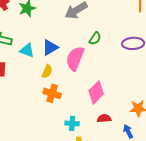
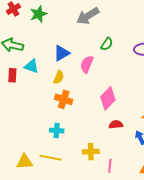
cyan triangle: (27, 50) -> (32, 66), moved
pink semicircle: (75, 58) -> (87, 64), size x0.7
cyan cross: (72, 123) -> (57, 131), moved

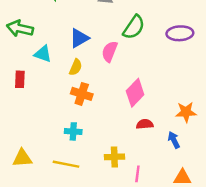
green semicircle: (107, 44) -> (134, 27), size x1.5
red rectangle: (12, 75) -> (20, 79), moved
yellow triangle: (24, 162) -> (22, 158), moved

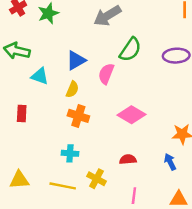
red rectangle: (20, 79) -> (22, 114), moved
pink diamond: (135, 93) -> (132, 115), turned 76
red semicircle: (145, 124) -> (128, 159), moved
yellow cross: (114, 157) -> (97, 179), moved, turned 30

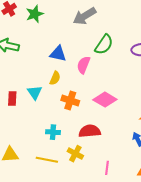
blue triangle: (76, 60) -> (58, 54), turned 42
cyan triangle: (40, 76) -> (35, 92), moved, turned 35
orange cross: (78, 116) -> (70, 101), moved
red semicircle: (128, 159) -> (90, 131), moved, size x1.5

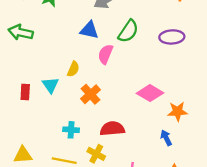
blue triangle: (58, 54) -> (89, 30), moved
pink diamond: (105, 100) -> (150, 93), moved
orange cross: (70, 101) -> (91, 94), turned 30

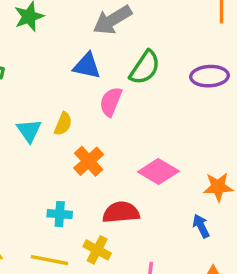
cyan triangle: (50, 85) -> (29, 131), moved
pink diamond: (150, 93) -> (158, 172), moved

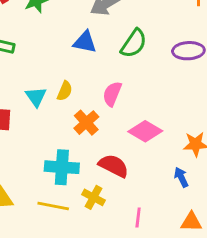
pink semicircle: (111, 102) -> (112, 94), moved
red semicircle: (121, 212) -> (114, 166), turned 32
cyan cross: (60, 214) -> (62, 167), size x1.6

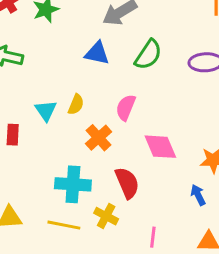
pink diamond: (145, 131) -> (160, 147), turned 36
red semicircle: (114, 166) -> (127, 183), turned 40

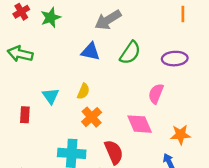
yellow semicircle: (76, 104) -> (83, 91), moved
pink semicircle: (126, 107) -> (156, 94), moved

